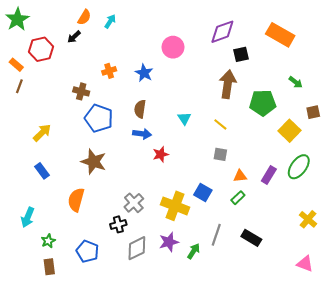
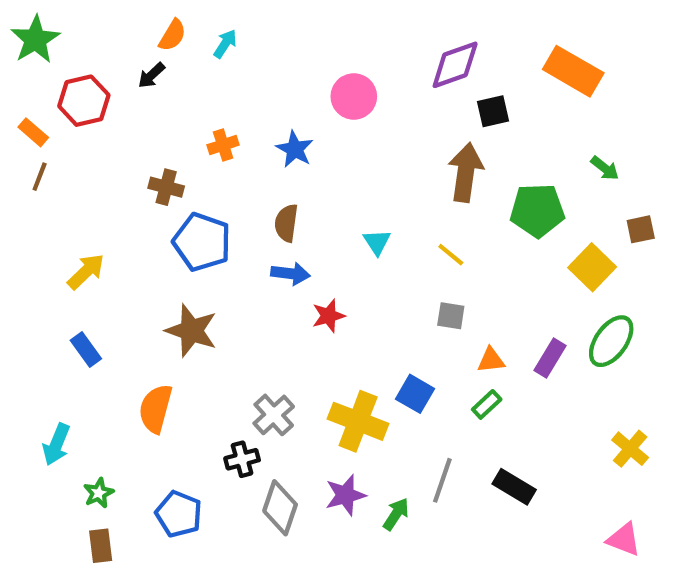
gray diamond: (137, 248) -> (280, 508), turned -45

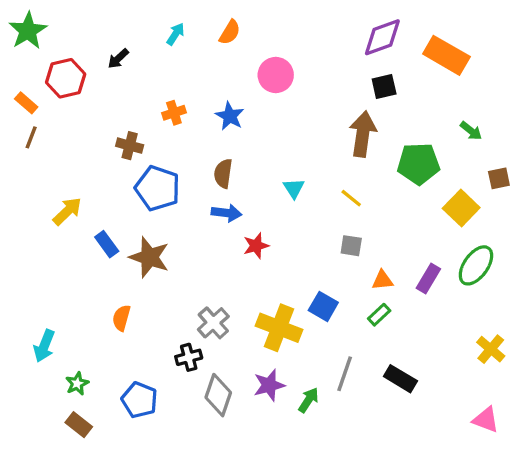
orange semicircle: (172, 35) -> (230, 32), moved
purple diamond: (455, 65) -> (382, 37), moved
blue rectangle: (86, 350) -> (107, 244), moved
orange semicircle: (156, 409) -> (121, 318), size x0.7
brown rectangle: (101, 546) -> (79, 425), turned -45

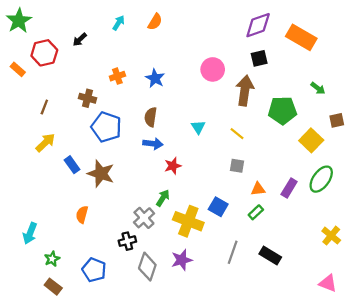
pink circle: (276, 75) -> (213, 69), moved
brown line: (31, 137) -> (44, 107), moved
green arrow: (309, 400) -> (163, 198), moved

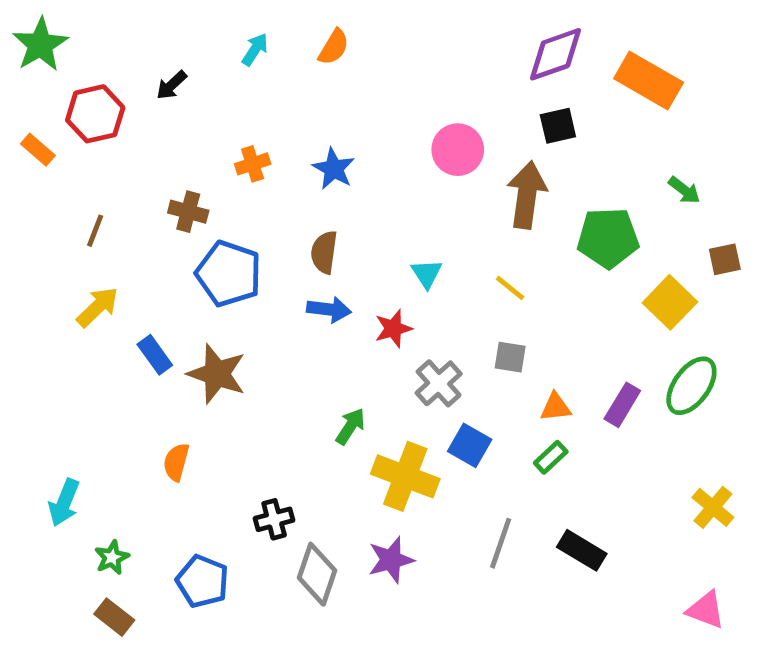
red star: (173, 166) -> (393, 328), moved
gray cross: (144, 218) -> (439, 383), moved

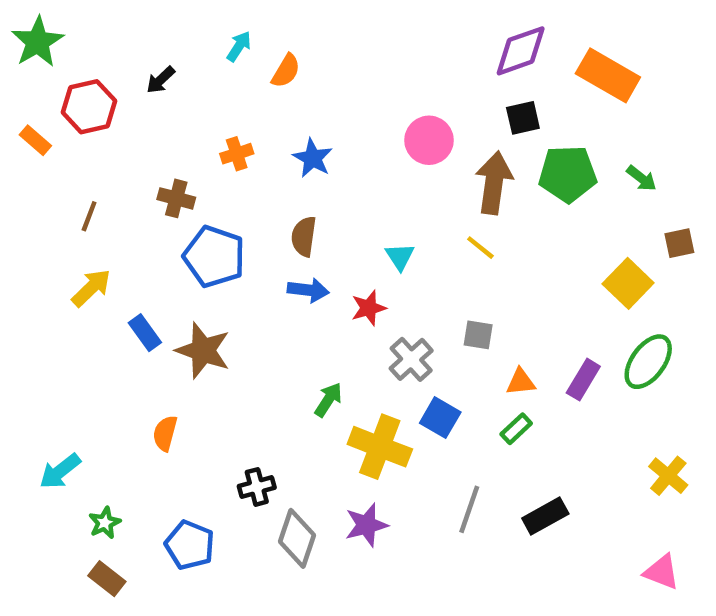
orange semicircle: (334, 47) -> (286, 71), moved
green pentagon: (608, 238) -> (568, 174), moved
yellow line: (510, 288) -> (480, 248), moved
cyan arrow: (64, 503) -> (60, 471), turned 30
black rectangle: (582, 550) -> (545, 516), turned -60

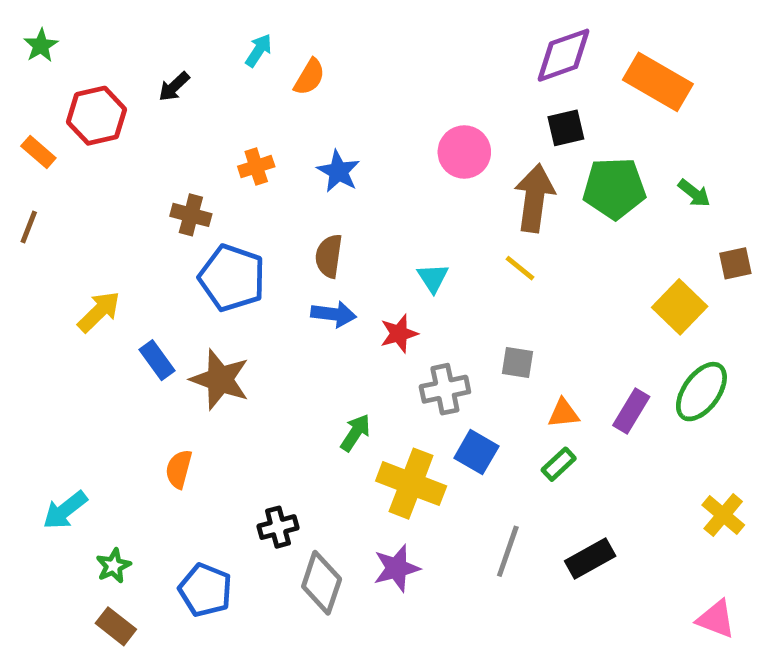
green star: (38, 42) -> (41, 46), size x0.6
brown line: (89, 216) -> (29, 227), moved
gray cross: (411, 359) -> (445, 389), turned 30

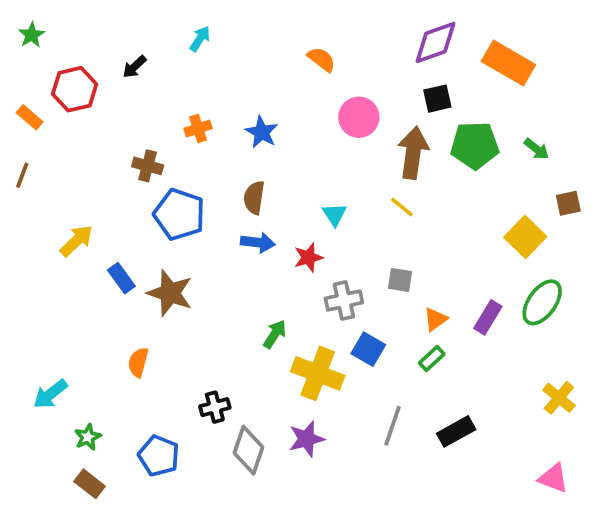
orange semicircle: (309, 77) -> (321, 59), moved, turned -84
orange triangle: (564, 413) -> (436, 319), turned -30

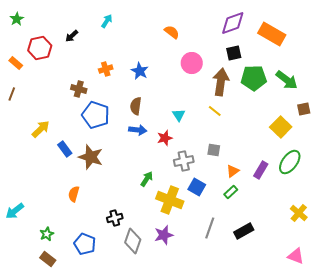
green arrow: (537, 149) -> (287, 80), size x1.6
cyan arrow: (50, 394) -> (15, 211), moved

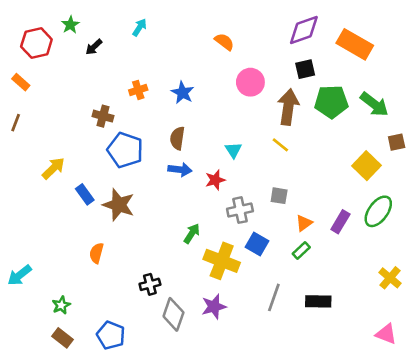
green star: (17, 19) -> (70, 25), moved
red hexagon: (40, 48) -> (36, 43), moved
black rectangle: (244, 231) -> (318, 301), turned 30
blue pentagon: (85, 244) -> (111, 335), moved

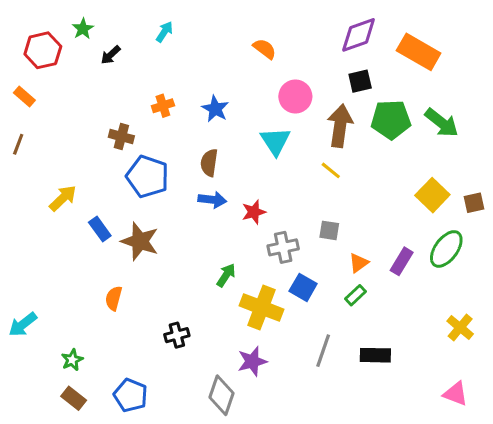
brown square: (397, 142) -> (474, 203), moved
cyan triangle: (233, 150) -> (275, 141), moved, size x1.5
gray diamond: (173, 314) -> (221, 395), moved

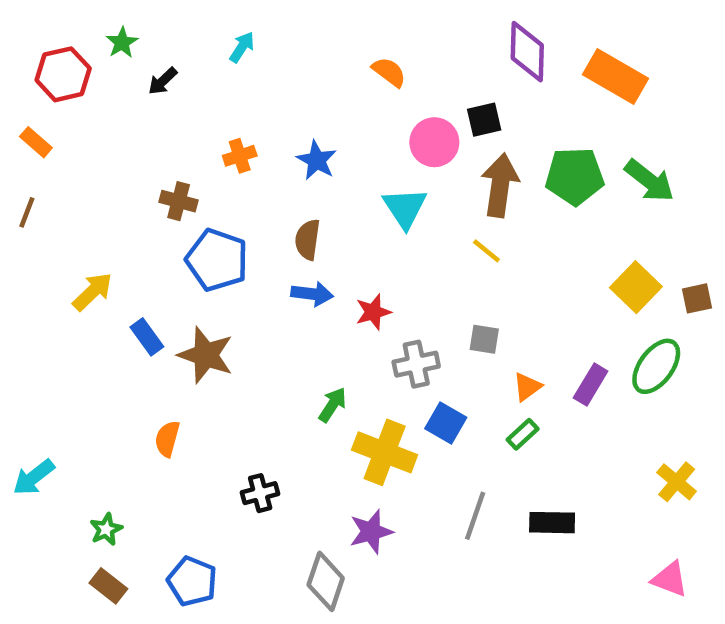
purple diamond: (359, 35) -> (527, 52), turned -69
black square: (360, 81) -> (484, 120), moved

